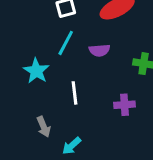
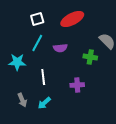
cyan star: (36, 71) -> (17, 62), turned -30
cyan arrow: (72, 146) -> (44, 103), moved

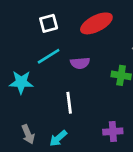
cyan line: (37, 43) -> (49, 56), turned 30
white line: (43, 77) -> (69, 103), moved
purple cross: (77, 85) -> (113, 131), moved

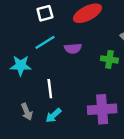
white line: (69, 103) -> (50, 89), moved
purple cross: (113, 131) -> (102, 109), size x1.6

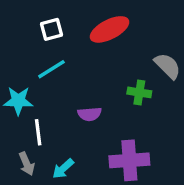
purple semicircle: (73, 48) -> (90, 114), moved
white line: (50, 89) -> (38, 132), moved

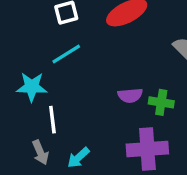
green cross: (139, 92) -> (161, 102), moved
purple semicircle: (90, 114) -> (130, 95), moved

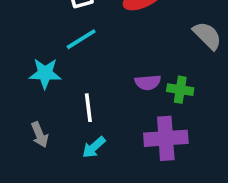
white line: (52, 120) -> (88, 108), moved
gray arrow: (40, 152) -> (40, 135), moved

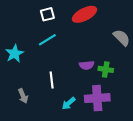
cyan star: (45, 73) -> (15, 54), moved, turned -30
cyan arrow: (94, 147) -> (69, 103), moved

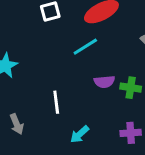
cyan line: (47, 40) -> (85, 47), moved
purple cross: (97, 98) -> (131, 133), moved, size x0.6

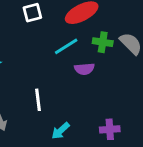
purple semicircle: (104, 82) -> (84, 69), moved
green cross: (131, 88) -> (103, 42), moved

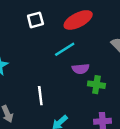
green cross: (103, 42) -> (96, 85), moved

